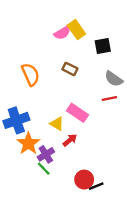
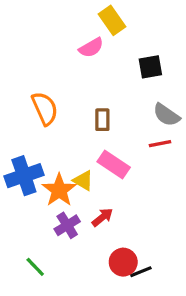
yellow rectangle: (76, 30) -> (112, 20), moved
brown rectangle: (70, 69) -> (102, 120), moved, turned 64
red arrow: (70, 140) -> (102, 217), moved
orange star: (28, 143) -> (59, 190), moved
green line: (44, 169) -> (35, 267), moved

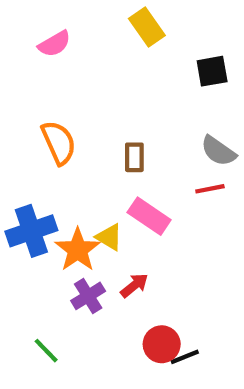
pink semicircle: (91, 48) -> (54, 44), moved
black square: (150, 67) -> (212, 71), moved

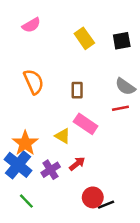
yellow rectangle: (147, 27) -> (84, 38), moved
blue cross: (31, 231) -> (18, 165), moved, turned -32
orange star: (78, 250) -> (25, 143), moved

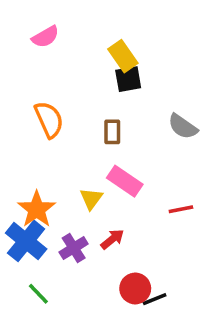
black square: (122, 41) -> (128, 79), moved
red line: (120, 108) -> (181, 209), moved
yellow triangle: (63, 136) -> (91, 199), turned 35

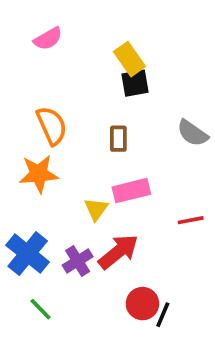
pink rectangle: (125, 181) -> (131, 191), turned -48
orange star: (37, 209) -> (39, 174), moved, turned 30
red arrow: (112, 239) -> (118, 252), size x1.6
black line: (155, 299) -> (163, 315), turned -45

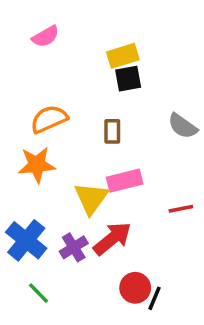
yellow rectangle: (129, 59) -> (123, 56), turned -72
orange semicircle: (52, 126) -> (49, 119), turned -90
yellow triangle: (96, 209) -> (91, 198), size x1.5

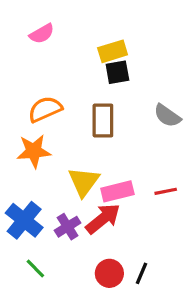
brown rectangle: (112, 131) -> (103, 121), size x1.5
pink rectangle: (125, 181) -> (117, 191), moved
red circle: (135, 288) -> (109, 273), moved

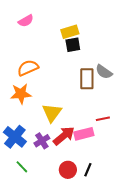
brown rectangle: (103, 121) -> (87, 79), moved
pink rectangle: (117, 191) -> (84, 134), moved

